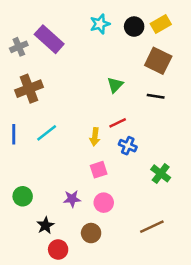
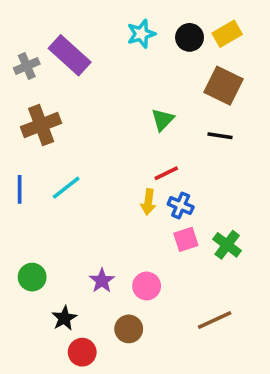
yellow arrow: (95, 137) -> (148, 202), moved
pink square: (99, 170) -> (186, 239), moved
purple star: (72, 199) -> (102, 281), turned -30

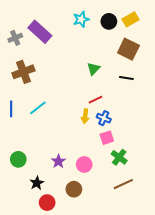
green cross: (227, 245) -> (119, 157), moved

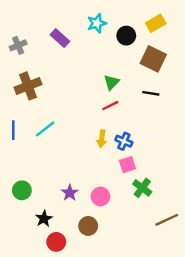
black circle: (109, 21) -> (126, 36), moved
purple rectangle: (40, 32) -> (60, 38), moved, size x0.7
red line: (95, 100) -> (110, 106), moved
brown line: (123, 184) -> (167, 220), moved

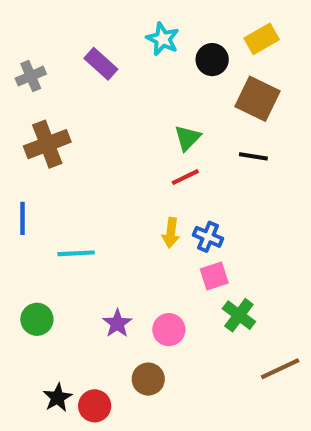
cyan star: (97, 23) -> (163, 39), turned -30
cyan line: (45, 129) -> (76, 253), moved, turned 35
black star: (44, 219) -> (58, 398), moved

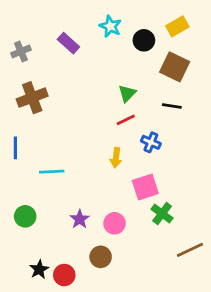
blue cross: (208, 237) -> (151, 142), moved
pink square: (214, 276) -> (145, 187), size x1.4

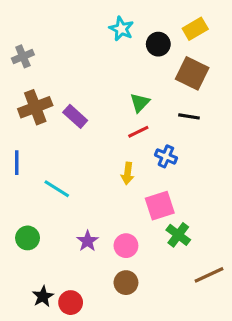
purple rectangle: (68, 43) -> (75, 116), moved
cyan line: (52, 172) -> (57, 189), turned 35
brown circle: (101, 257) -> (126, 283), moved

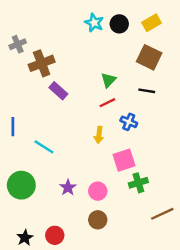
black circle: (158, 44) -> (119, 24), moved
brown cross: (35, 107) -> (42, 63), moved
green cross: (178, 235) -> (138, 183), turned 36
green circle: (28, 238) -> (21, 185), size x1.5
black star: (43, 296) -> (25, 238), moved

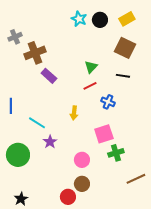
yellow arrow: (99, 135) -> (74, 113), moved
purple star: (68, 188) -> (50, 142), moved
red circle: (55, 235) -> (68, 197), moved

